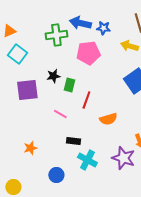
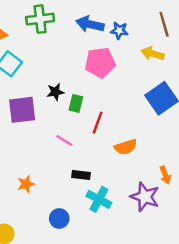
green cross: (56, 35) -> (40, 19), moved

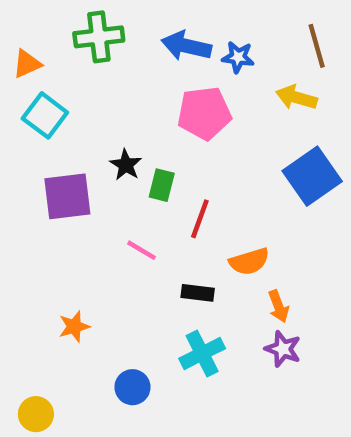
black star: (55, 92) -> (126, 165), turned -30
black rectangle: (81, 175) -> (198, 293), moved
orange arrow: (165, 175) -> (278, 306), moved
purple star: (145, 197) -> (283, 349), size x0.7
cyan cross: (99, 199) -> (202, 353), turned 35

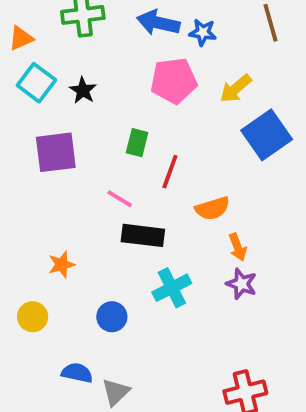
yellow arrow: (296, 98) -> (236, 88), moved, turned -56
black star: (126, 165) -> (83, 90), moved
black rectangle: (198, 293) -> (143, 235), moved, size x1.5
yellow circle: (36, 414) -> (33, 317), moved

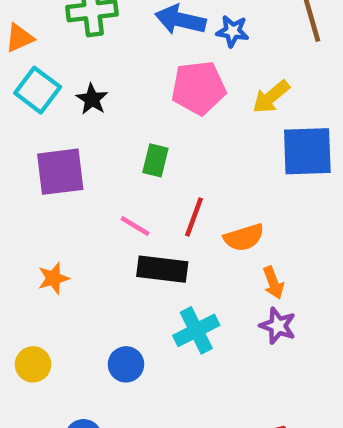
blue square: (267, 135) -> (307, 151), turned 33
red line: (170, 172) -> (194, 217), moved
orange star: (62, 264) -> (53, 278), moved

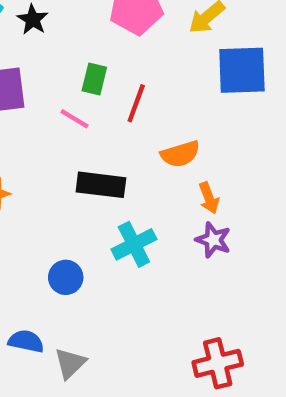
red line: (194, 217) -> (136, 103), moved
pink line: (135, 226) -> (74, 119), moved

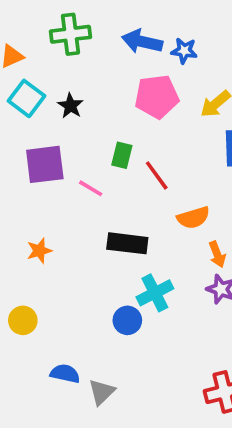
red line: (136, 103) -> (157, 175), turned -56
pink line: (74, 119) -> (91, 188), moved
blue circle: (66, 277) -> (127, 320), moved

